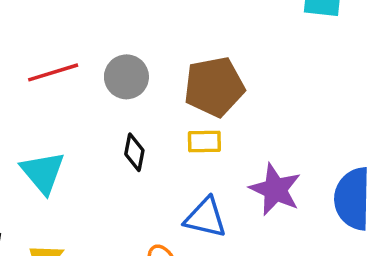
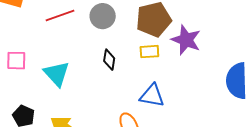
purple star: (275, 190) -> (186, 40), moved

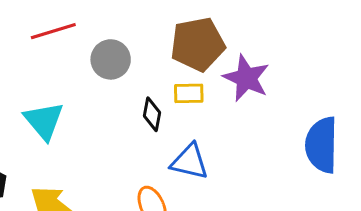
gray circle: (103, 16) -> (111, 59), moved
black diamond: (109, 60) -> (152, 114), moved

